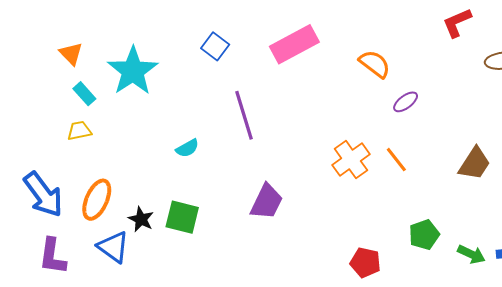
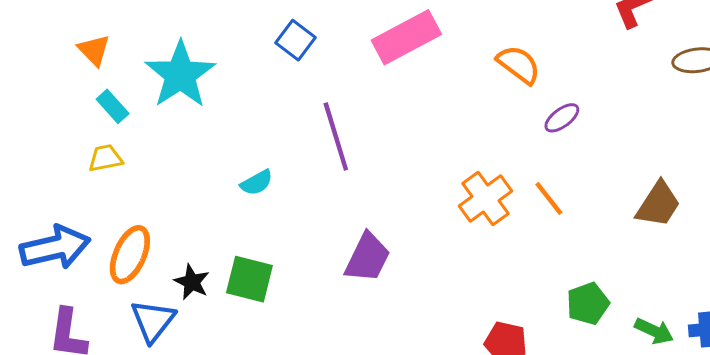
blue arrow: (43, 195) -> (55, 247), turned -66
blue triangle: (113, 247) -> (153, 321), turned 32

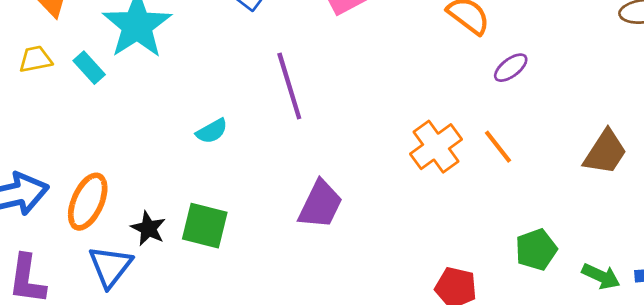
cyan rectangle: (113, 106) -> (89, 68), moved
yellow trapezoid: (105, 158) -> (36, 59), moved

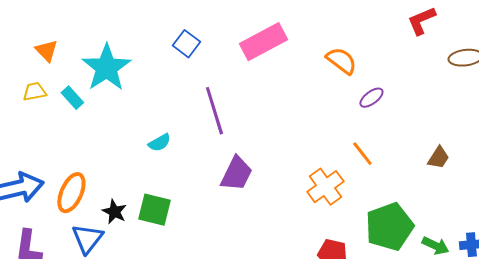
orange cross: (436, 147) -> (325, 187), moved
brown trapezoid: (605, 152) -> (438, 158), size x0.7
purple trapezoid: (320, 204) -> (236, 174), moved
green pentagon: (536, 250) -> (389, 227), size x1.6

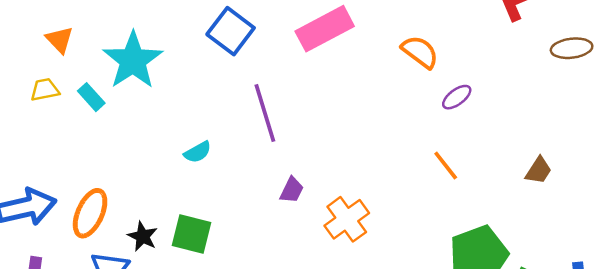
blue square: (186, 44) -> (231, 31), size x1.4
purple trapezoid: (236, 174) -> (292, 190), size x0.6
orange cross: (325, 187) -> (347, 219), moved

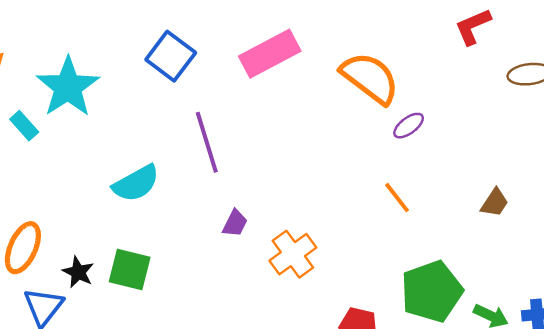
orange semicircle: (420, 52) -> (370, 78), size x1.5
cyan semicircle: (198, 152) -> (136, 183), size x1.6

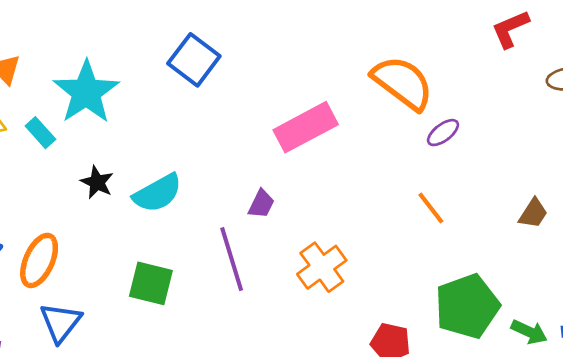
pink rectangle: (270, 54) -> (306, 127), moved
purple line: (207, 142) -> (232, 259), moved
purple trapezoid: (235, 223) -> (261, 204), moved
black star: (78, 272) -> (97, 182), moved

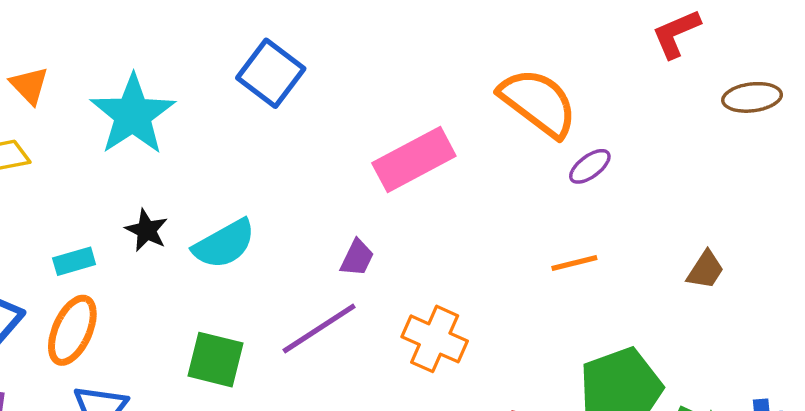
cyan rectangle: (40, 133) -> (74, 261), moved, turned -64
orange line: (431, 208) -> (574, 263), turned -66
purple line: (232, 259) -> (319, 329), turned 74
orange cross: (322, 267) -> (435, 339), turned -30

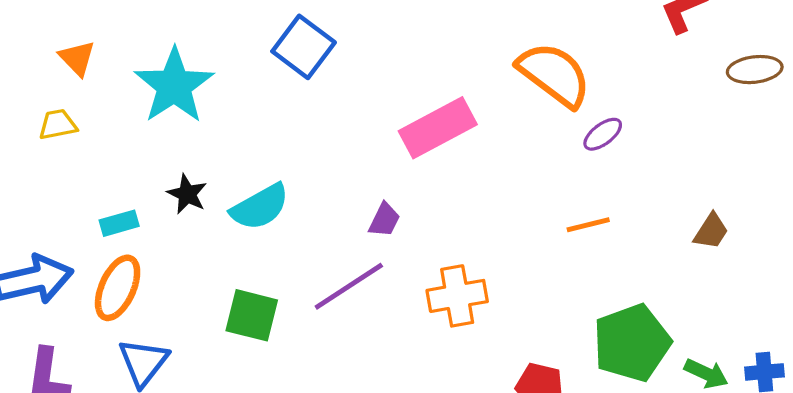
orange cross: (435, 339) -> (457, 296), turned -34

